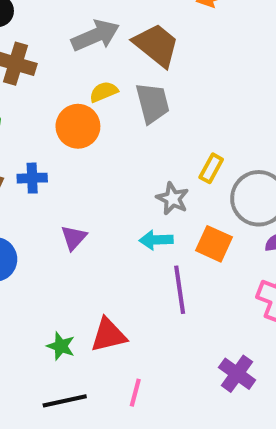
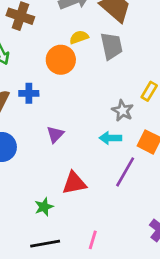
purple line: (180, 290) -> (125, 172), turned 36
red triangle: (108, 335) -> (74, 183), moved
green star: (61, 346) -> (44, 207), turned 30

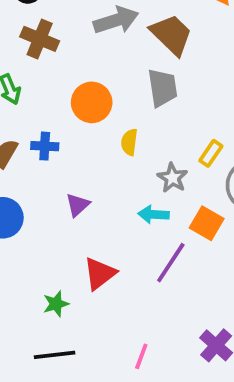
yellow semicircle: (79, 37) -> (129, 142), moved, turned -66
red triangle: (74, 183) -> (100, 274), turned -30
pink line: (93, 240) -> (141, 356), moved

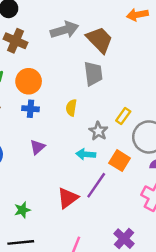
orange circle: (92, 102) -> (29, 81), moved
blue cross: (45, 146) -> (30, 109), moved
red triangle: (100, 274) -> (68, 198), moved

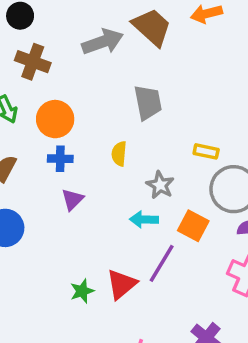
brown trapezoid: (100, 40) -> (152, 27), moved
yellow rectangle: (123, 116) -> (206, 151), moved, turned 70
purple triangle: (37, 147) -> (72, 199), moved
green star: (22, 210) -> (82, 291), moved

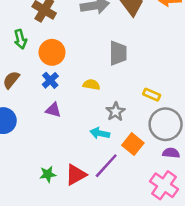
yellow semicircle: (119, 154) -> (91, 85), turned 84
blue cross: (60, 159) -> (50, 80), turned 35
purple triangle: (72, 199) -> (53, 110), turned 49

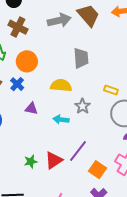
blue cross: (50, 80) -> (17, 84), moved
yellow semicircle: (91, 85) -> (61, 85), size x1.5
cyan arrow: (100, 133) -> (61, 119), moved
orange square: (133, 144) -> (97, 170), moved

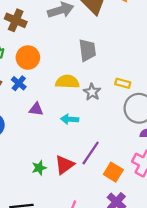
gray star: (82, 106) -> (92, 92), moved

